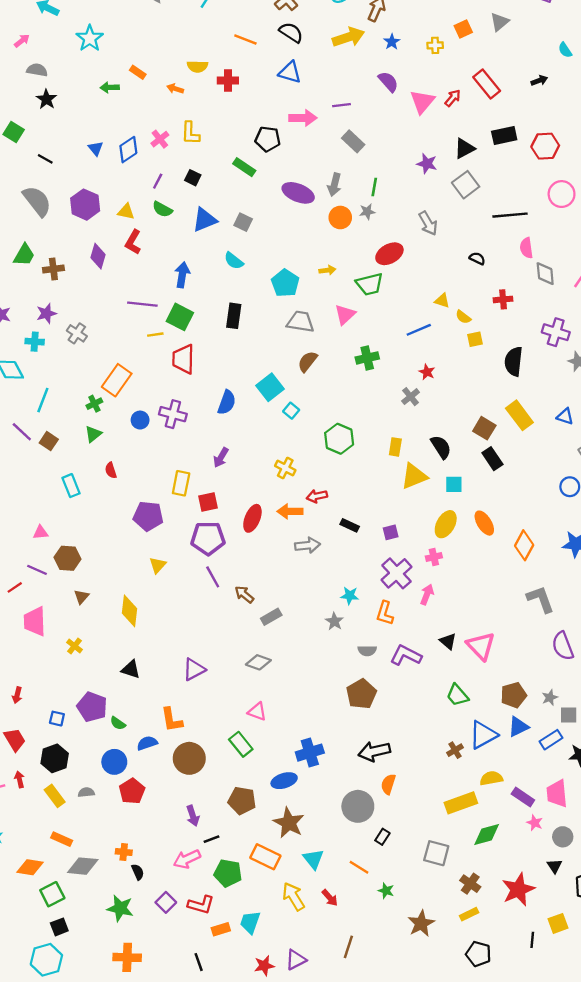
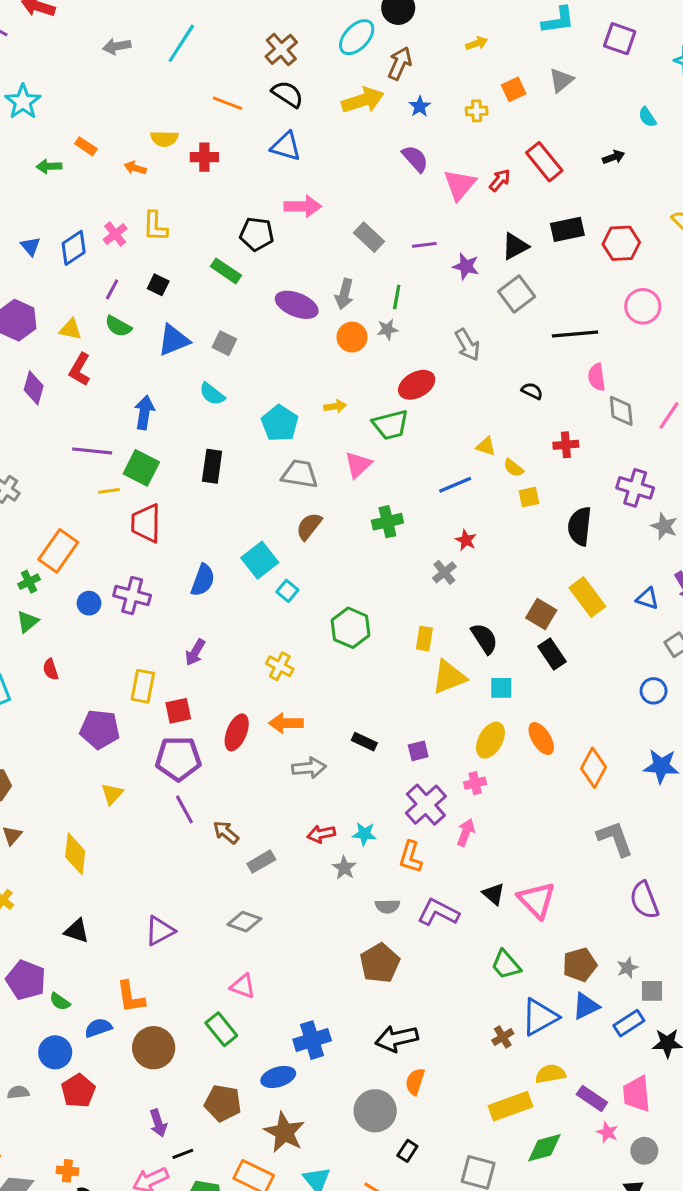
purple line: (341, 105) -> (424, 245), moved
red arrow: (317, 496) -> (321, 834), moved

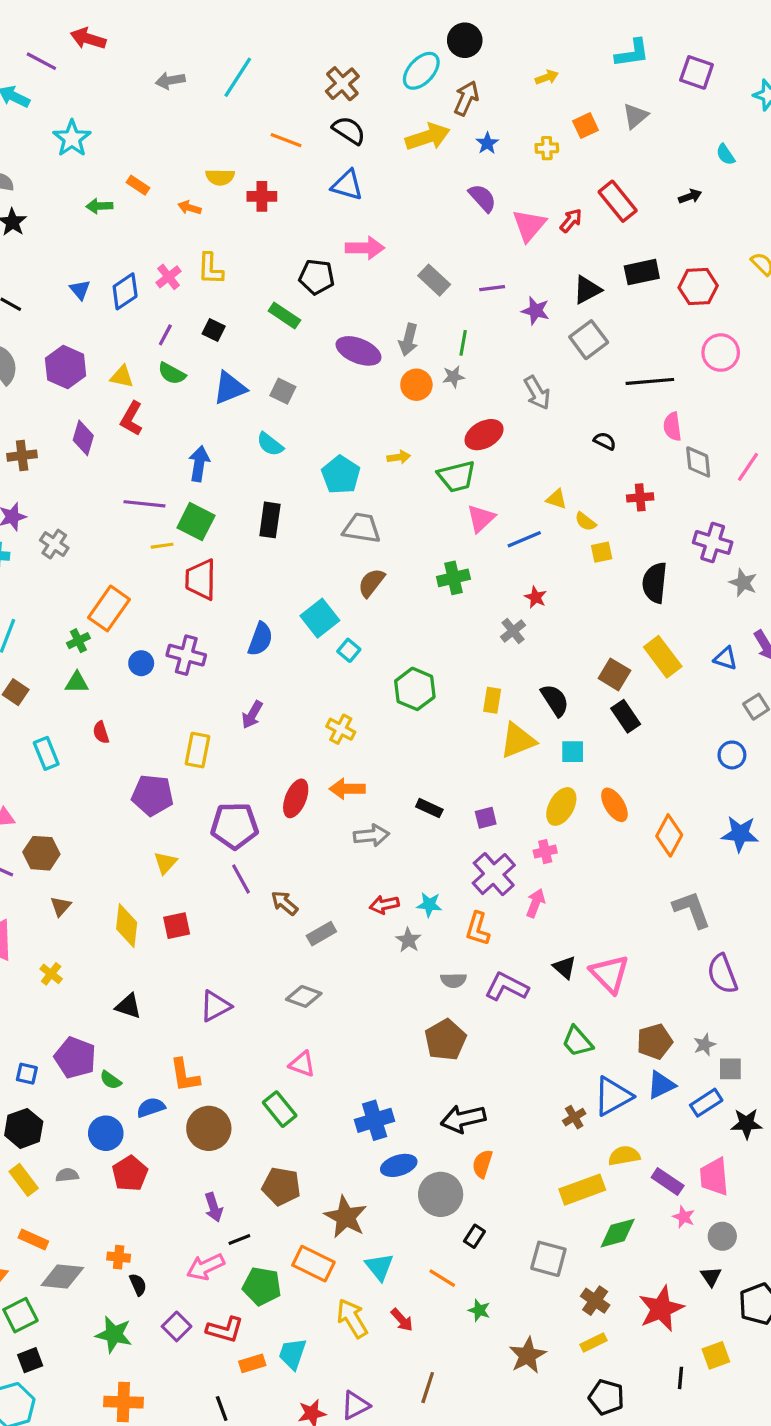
pink triangle: (358, 465) -> (481, 518), moved
green triangle: (27, 622) -> (77, 683), turned 40
red square: (178, 711) -> (177, 926), moved
blue ellipse: (278, 1077) -> (399, 1165), moved

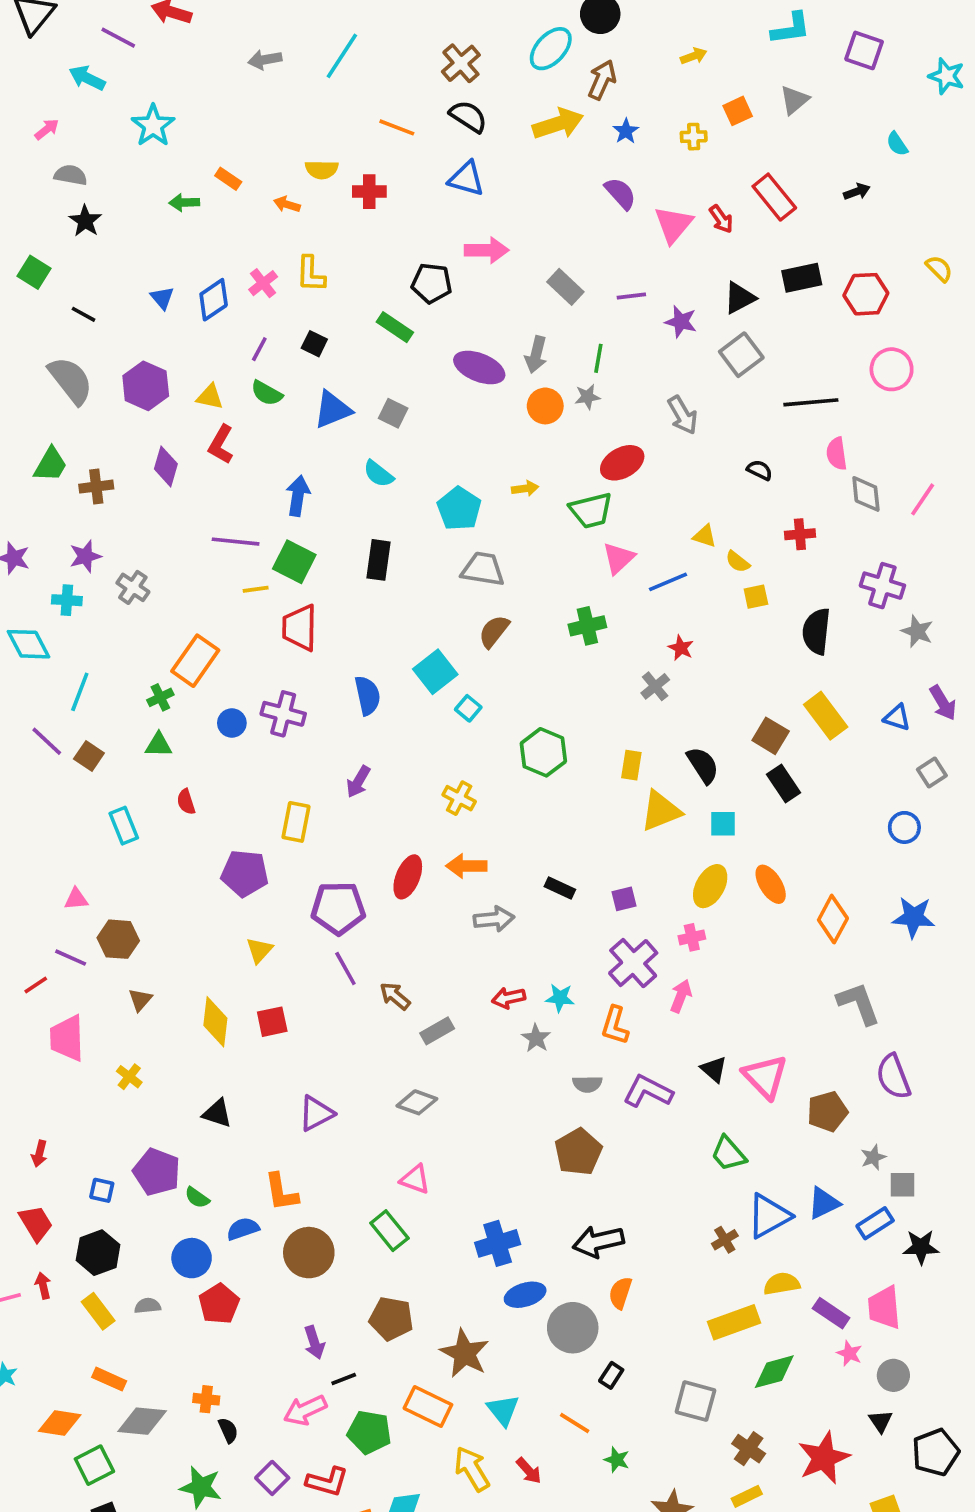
red arrow: (571, 221) -> (721, 219), turned 105
blue semicircle: (260, 639) -> (367, 696), turned -32
brown pentagon: (655, 1041) -> (827, 1111), moved

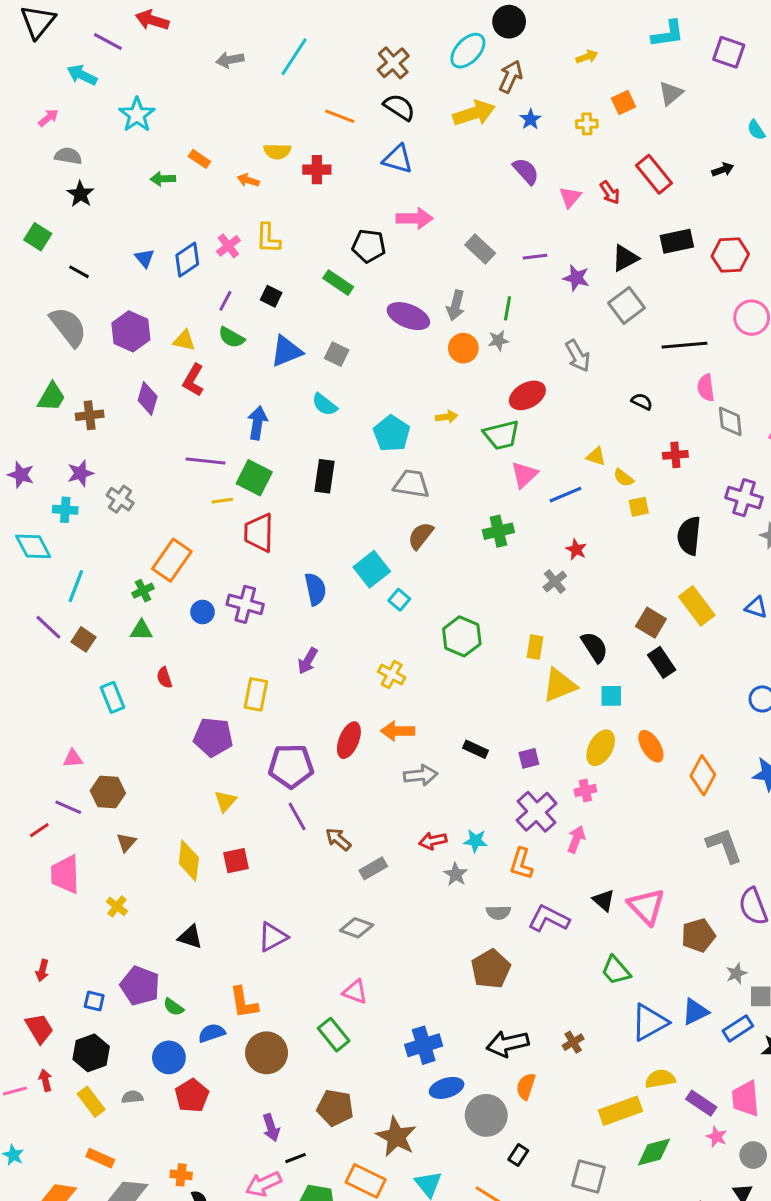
pink triangle: (673, 225) -> (570, 197), size x0.7
brown cross: (725, 1240) -> (573, 1042), moved

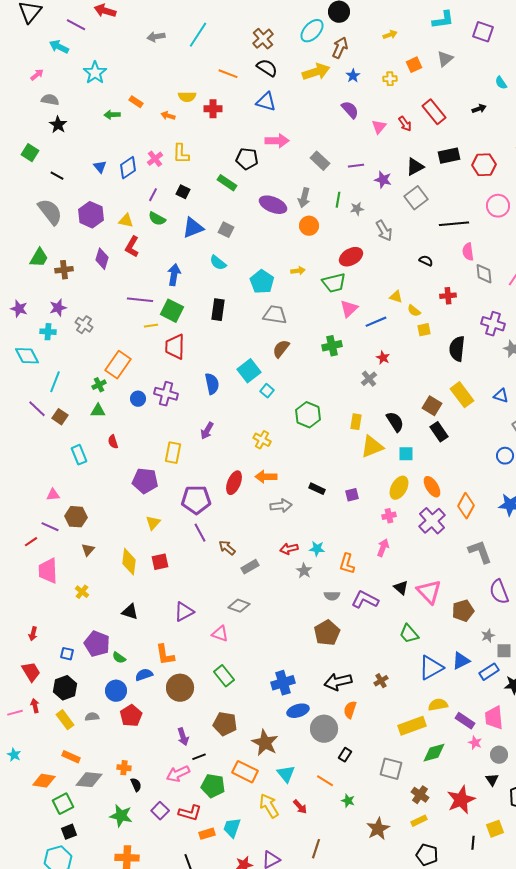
gray star: (498, 340) -> (357, 209), moved
purple cross: (537, 812) -> (432, 521), moved
pink triangle: (355, 992) -> (220, 634), moved

